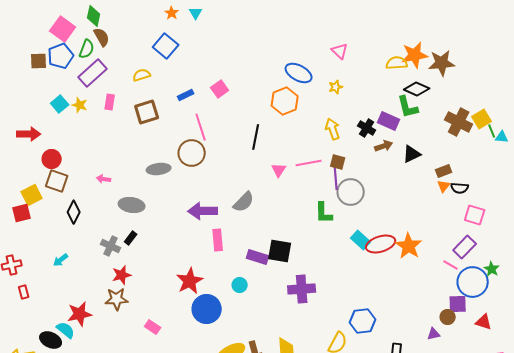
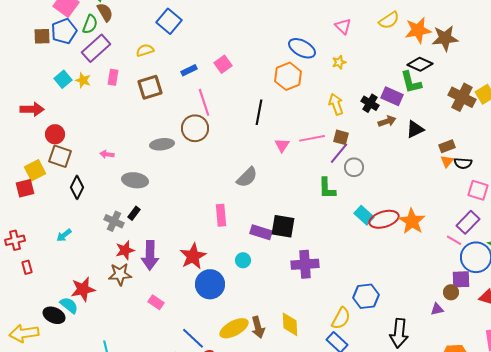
yellow semicircle: (397, 63) -> (389, 20), moved, turned 150
purple line: (336, 178) -> (339, 153), turned 45
gray circle: (351, 192) -> (354, 167), size x0.7
purple arrow: (203, 211) -> (150, 255), moved, turned -88

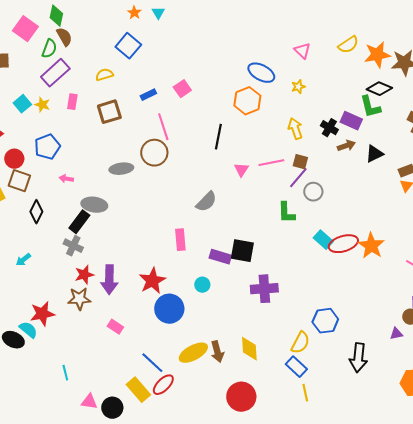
blue pentagon: (64, 31) -> (47, 147), moved
black rectangle: (134, 213) -> (79, 222), moved, size x1.6

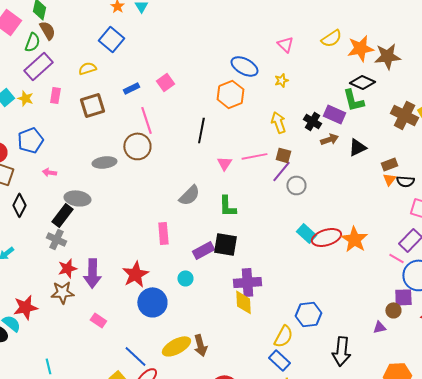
green L-shape: (286, 213) -> (227, 206), moved
purple rectangle: (220, 257) -> (203, 250), turned -45
yellow diamond: (249, 349) -> (243, 302), moved

